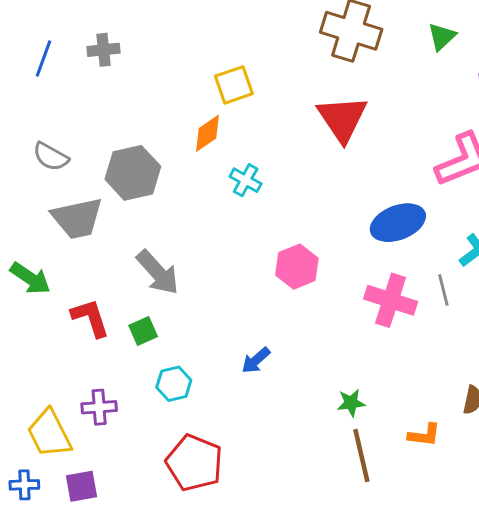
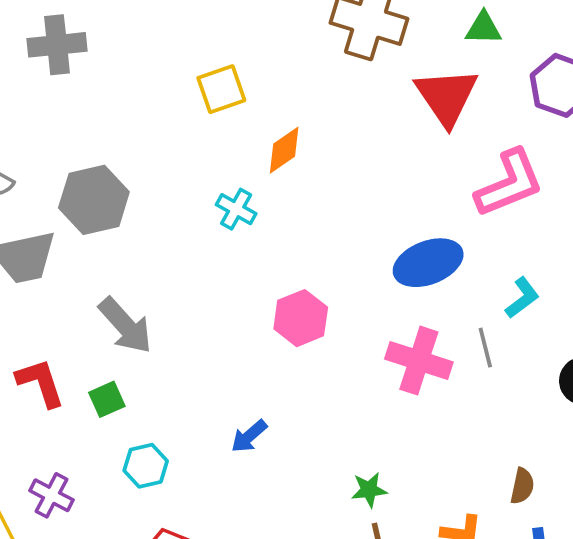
green triangle: (442, 37) -> (483, 28), turned 44
gray cross: (104, 50) -> (57, 45), size x1.4
red triangle: (342, 119) -> (447, 97), moved
orange diamond: (208, 133) -> (284, 150), moved
purple cross: (99, 407) -> (51, 495), turned 32

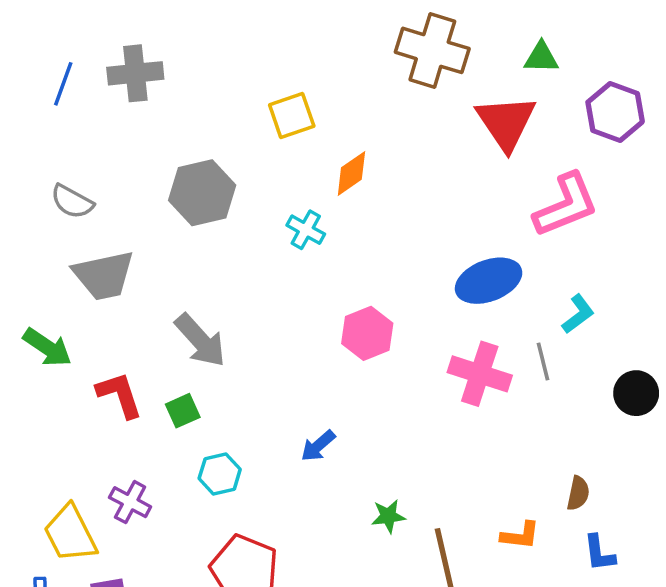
gray hexagon: (94, 200) -> (202, 193), moved
green star: (369, 490) -> (388, 516), moved

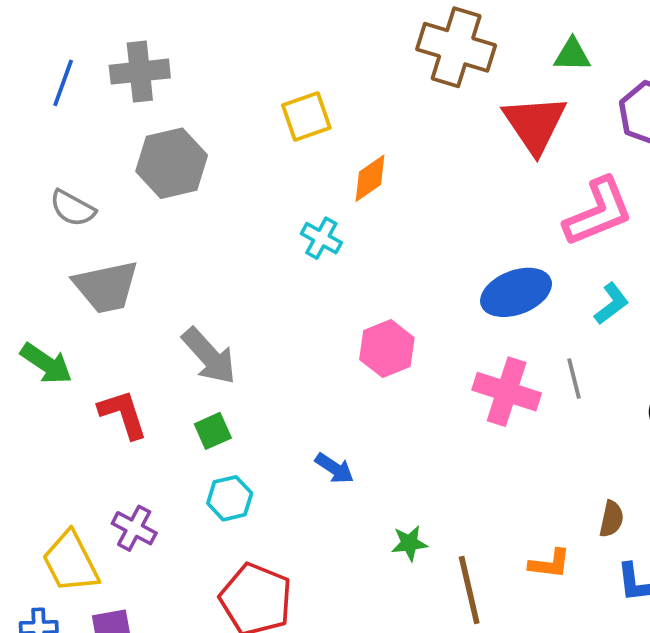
gray hexagon: (202, 193) -> (172, 163), moved
cyan L-shape: (578, 314) -> (611, 304), moved
green square: (183, 411) -> (213, 431), moved
blue arrow: (318, 446) -> (334, 468), turned -105

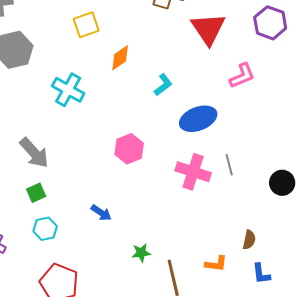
pink L-shape: (598, 212) -> (242, 76), size x0.7
cyan cross: (321, 238) -> (68, 90), moved, size x1.5
cyan L-shape: (611, 304) -> (163, 85), moved

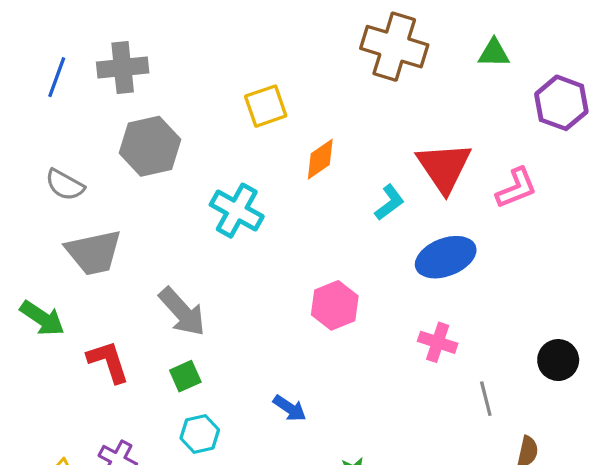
red triangle: (208, 29) -> (444, 167), moved
gray line: (229, 165) -> (486, 399), moved
pink cross: (193, 172) -> (438, 342), size x0.7
black circle: (282, 183) -> (558, 360), moved

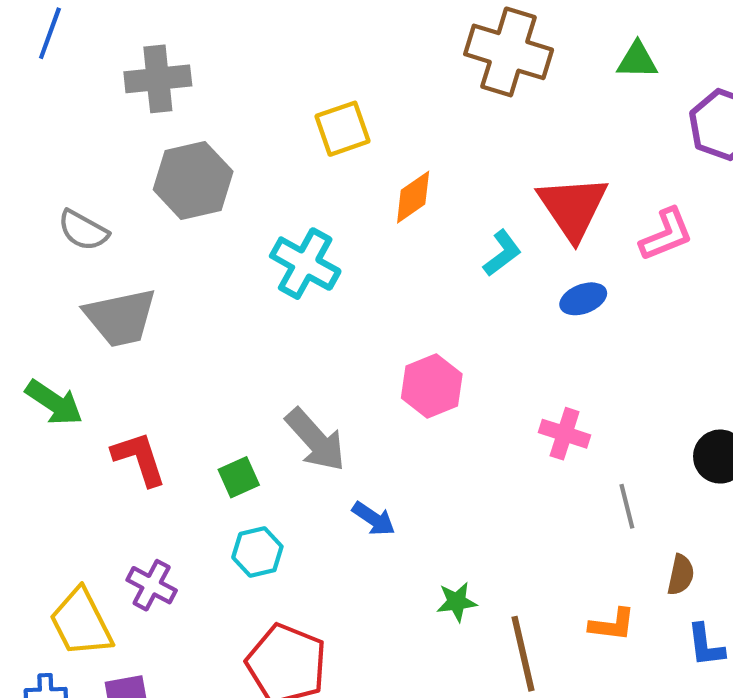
blue line: (57, 77) -> (50, 33), moved
blue ellipse: (446, 257) -> (583, 299), moved, size x0.6
gray arrow: (182, 312) -> (316, 440), moved

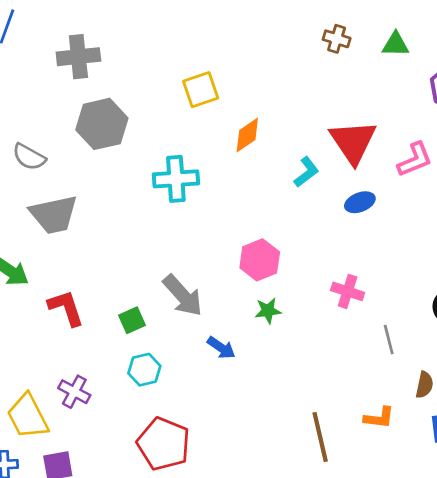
brown cross: (509, 52) -> (337, 39), moved, size x0.5
cyan cross: (305, 264) -> (176, 179), turned -33
green star: (457, 602) -> (268, 311), moved

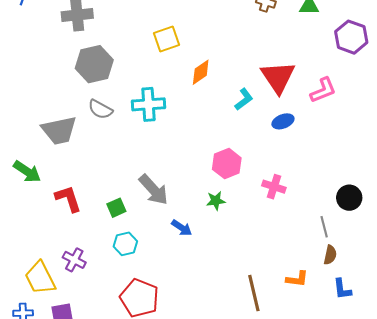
gray semicircle: (29, 157) -> (100, 109), moved
pink hexagon: (260, 260) -> (227, 164), moved
gray line: (389, 339) -> (324, 227), moved

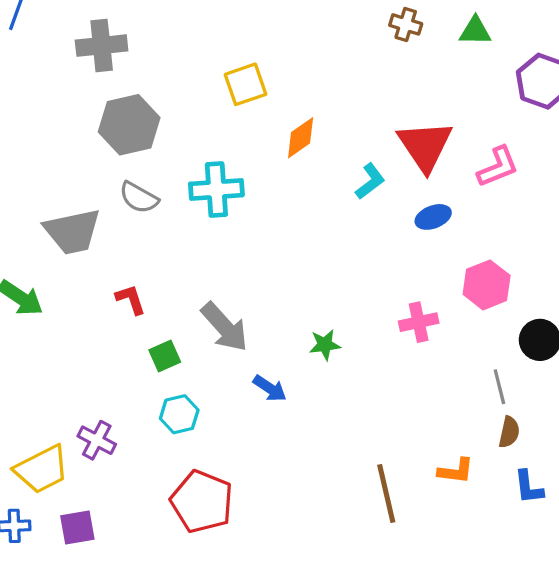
pink hexagon: (227, 164) -> (487, 285), moved
pink cross: (274, 187) -> (419, 322), turned -30
red L-shape: (68, 199) -> (131, 299), moved, size x0.7
yellow trapezoid: (40, 278) -> (42, 469), turned -90

